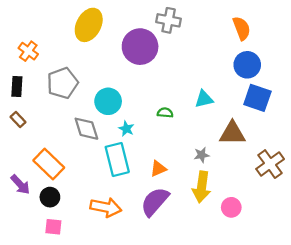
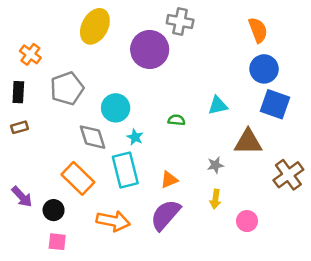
brown rectangle: (18, 120) -> (19, 127), turned -63
orange rectangle: (49, 164) -> (78, 178), moved
yellow arrow: (202, 187) -> (215, 199), size x0.6

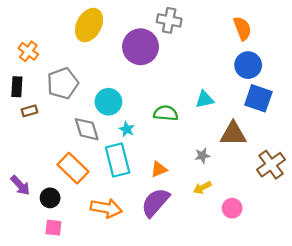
green semicircle: (176, 120) -> (166, 113), size x1.5
brown rectangle: (19, 127) -> (29, 111), moved
yellow arrow: (215, 199) -> (202, 188), turned 54

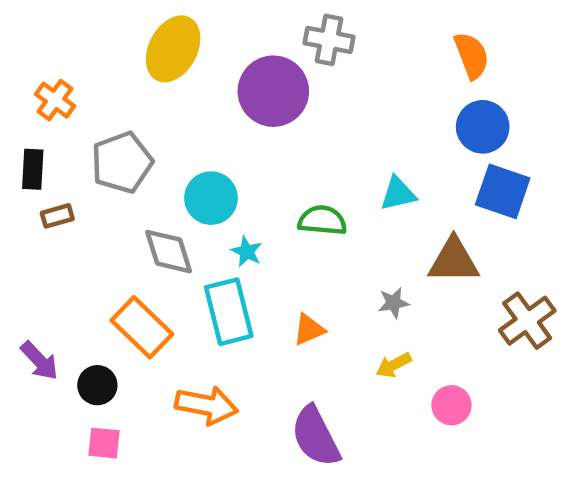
purple semicircle: (155, 202) -> (316, 436), moved, turned -68

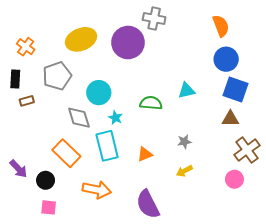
yellow ellipse: (173, 49) -> (81, 39), moved, turned 40
brown triangle: (454, 260) -> (230, 119), moved, size x0.7
pink circle: (451, 405) -> (234, 179), moved

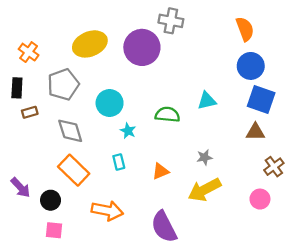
gray diamond: (79, 118) -> (70, 131), moved
cyan rectangle: (107, 146) -> (119, 162), size x0.5
brown cross: (247, 150) -> (274, 167), size x0.7
yellow arrow: (184, 171) -> (204, 190), size x1.8

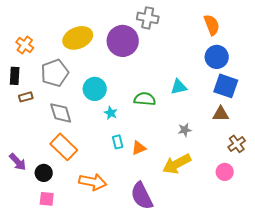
gray star: (204, 157) -> (185, 130), moved
cyan rectangle: (119, 162) -> (118, 142), moved

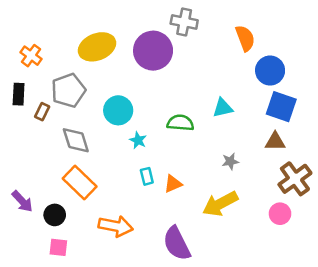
orange semicircle: (212, 25) -> (245, 38), moved
brown rectangle: (26, 97) -> (42, 112), moved, turned -48
brown cross: (237, 144) -> (295, 179), size x1.5

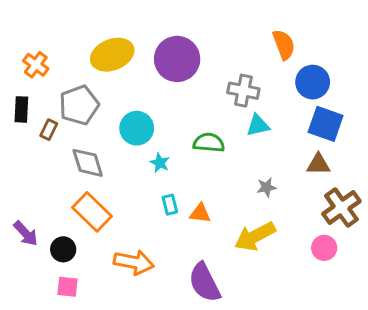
gray cross: (184, 22) -> (243, 91), moved
orange triangle: (173, 184) -> (200, 213), turned 30

